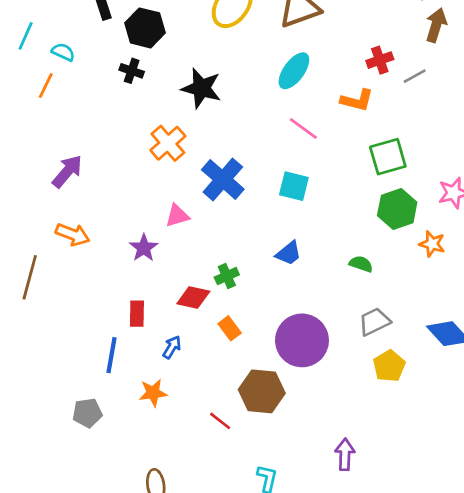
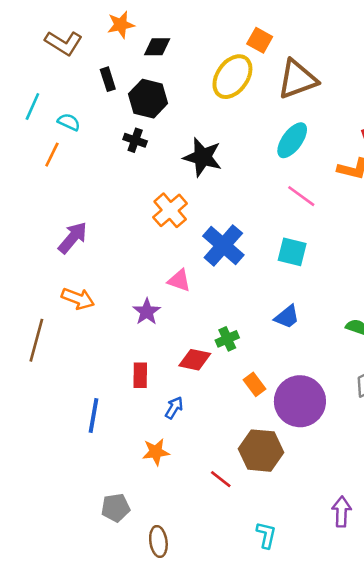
pink triangle: (177, 216) -> (179, 280), turned 35
orange rectangle: (230, 328) -> (255, 384), moved
blue line: (112, 355) -> (93, 416), moved
gray pentagon: (87, 413) -> (116, 508), moved

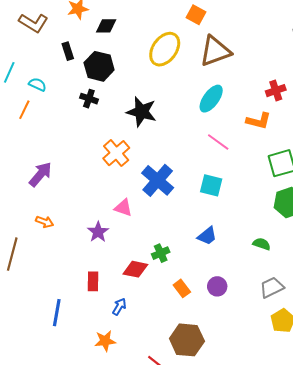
orange square: (260, 40) -> (196, 15), moved
orange arrow: (78, 299) -> (45, 222), size x0.7
purple circle: (300, 401) -> (217, 286), moved, size x0.5

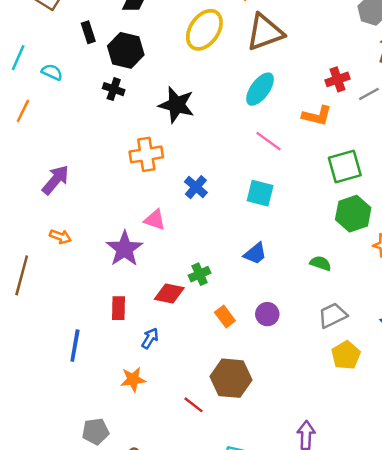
orange line: (24, 110) -> (23, 111), moved
orange cross: (116, 153) -> (146, 154), turned 32
blue cross: (158, 180) -> (196, 187), size x0.6
purple star: (98, 232) -> (125, 249), size x1.4

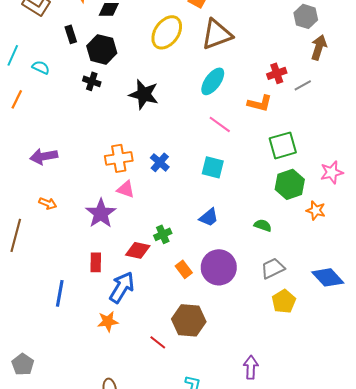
orange cross: (146, 154) -> (119, 158), moved
purple arrow: (56, 180) -> (44, 156), turned -140
purple circle: (267, 314) -> (219, 267), size x1.8
blue arrow: (150, 338) -> (122, 287), size x1.8
gray pentagon: (96, 431) -> (23, 364), moved, turned -30

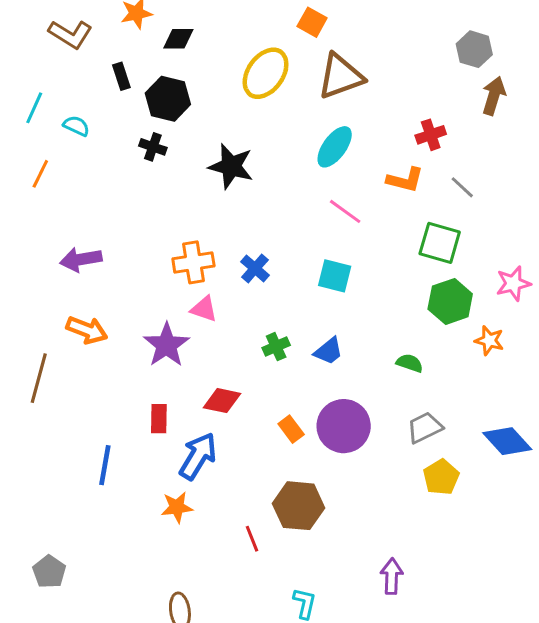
gray line: (303, 85) -> (462, 187), moved, turned 72
green square: (283, 145) -> (440, 243), turned 32
orange arrow: (48, 203) -> (87, 330), size x1.5
green cross: (163, 234) -> (276, 347), moved
red line: (158, 342) -> (252, 539), turned 30

